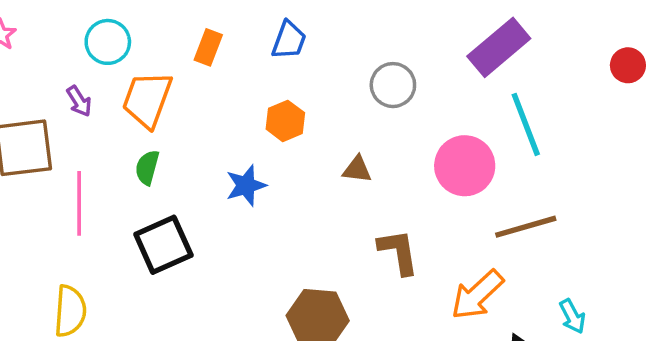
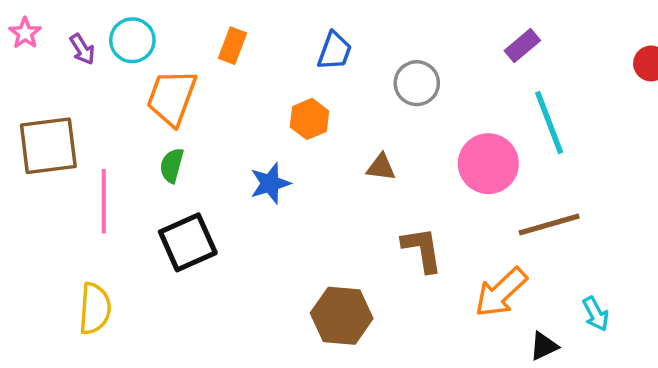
blue trapezoid: (289, 40) -> (334, 51), moved
purple rectangle: (499, 47) -> (522, 46), size x0.6
purple arrow: (79, 101) -> (82, 49), moved

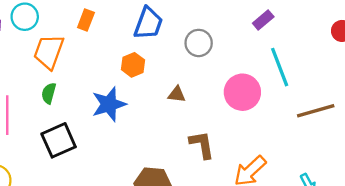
blue trapezoid: (334, 51) -> (148, 23), size x1.4
blue star: (270, 183) -> (109, 104), size x1.4
brown line: (549, 224) -> (316, 111), moved

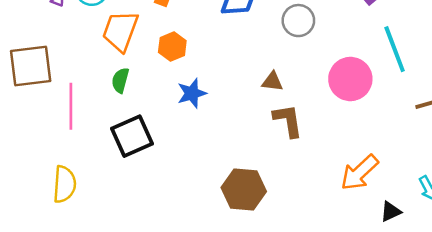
orange hexagon: (133, 65) -> (172, 47), moved
blue star: (109, 104) -> (192, 93), size x0.7
brown L-shape: (202, 145) -> (288, 121), moved

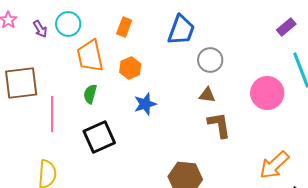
gray circle: (298, 21) -> (210, 60), moved
orange trapezoid: (120, 31) -> (90, 56), turned -32

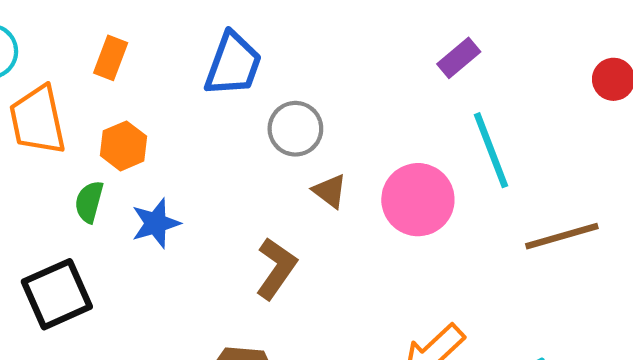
green semicircle: (90, 94) -> (89, 202), moved
brown triangle: (207, 95) -> (330, 191), moved, turned 30
brown L-shape: (219, 125) -> (276, 268), moved, turned 44

